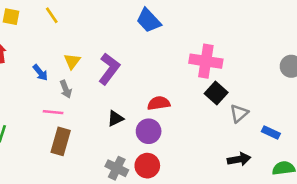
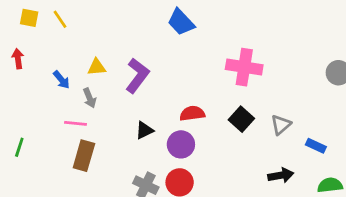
yellow line: (52, 15) -> (60, 19), moved
yellow triangle: (72, 61) -> (97, 67), turned 48
black square: (216, 93) -> (241, 119), moved

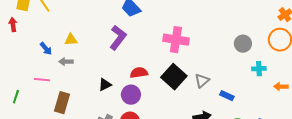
red arrow: (18, 59) -> (13, 25), moved
purple L-shape: (137, 76) -> (118, 38), moved
gray arrow: (90, 98) -> (66, 62), turned 112
black square: (241, 119) -> (174, 77), size x1.4
pink line: (76, 123) -> (42, 80), moved

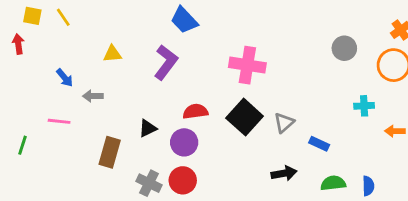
yellow triangle: (71, 40) -> (112, 54), moved
gray circle: (243, 44) -> (344, 48), moved
brown rectangle: (62, 103) -> (110, 152), moved

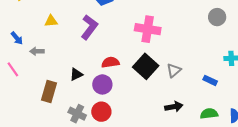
pink line: (59, 121) -> (13, 69), turned 49
blue rectangle: (319, 144) -> (210, 80), moved

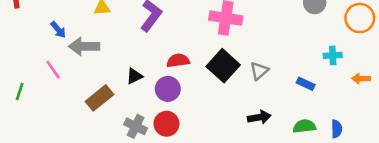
gray arrow: (37, 51) -> (84, 46), size x1.6
brown rectangle: (49, 92) -> (99, 98), turned 35

